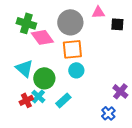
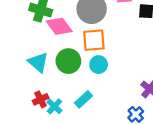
green circle: (44, 78) -> (68, 61), moved
cyan cross: (38, 96) -> (54, 106), moved

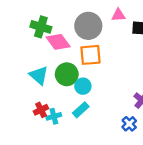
cyan circle: (99, 65) -> (83, 86), moved
cyan cross: (54, 106) -> (54, 116), turned 32

